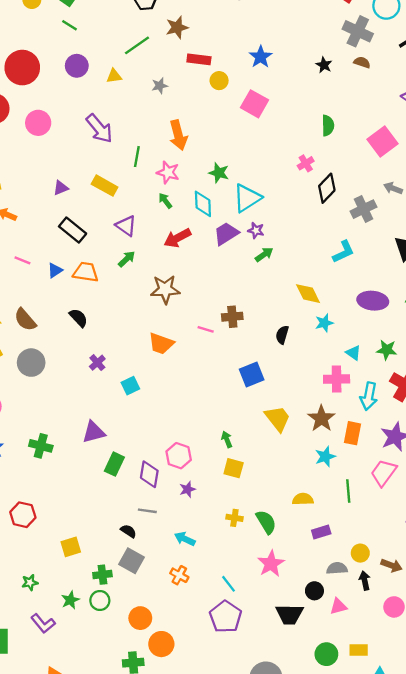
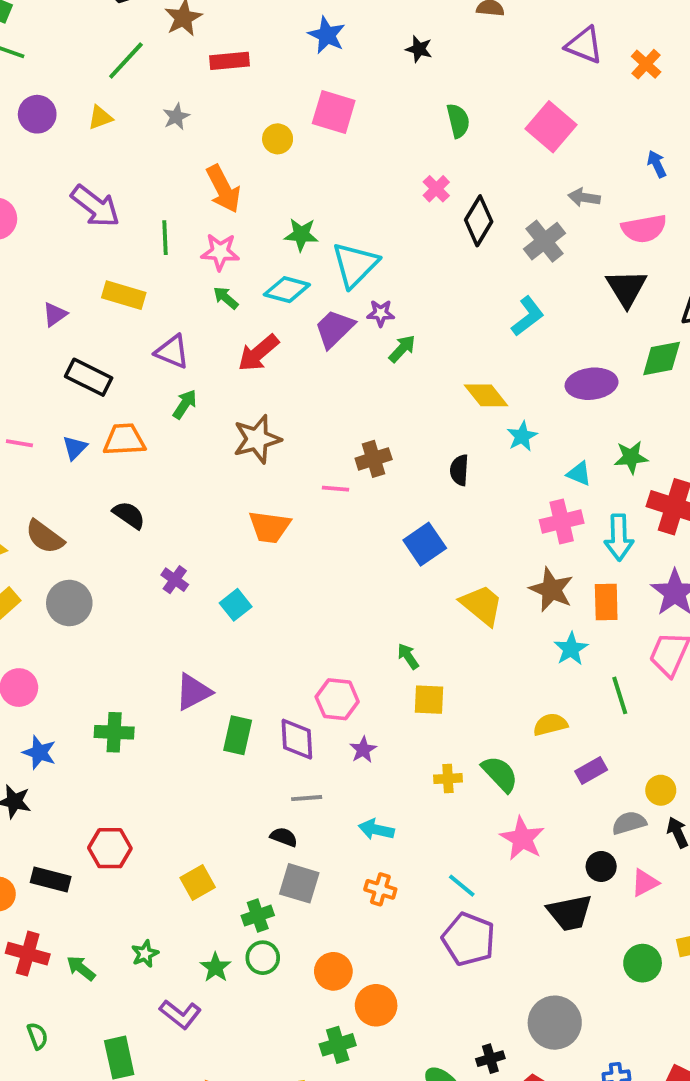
black star: (324, 65) -> (419, 49), moved
yellow circle: (219, 81) -> (278, 139), moved
cyan diamond: (203, 204) -> (287, 290), turned -60

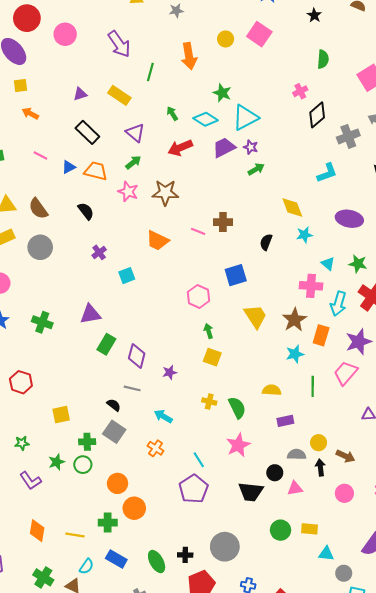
pink star: (220, 252) -> (128, 192), moved
pink hexagon: (337, 699) -> (199, 296), moved

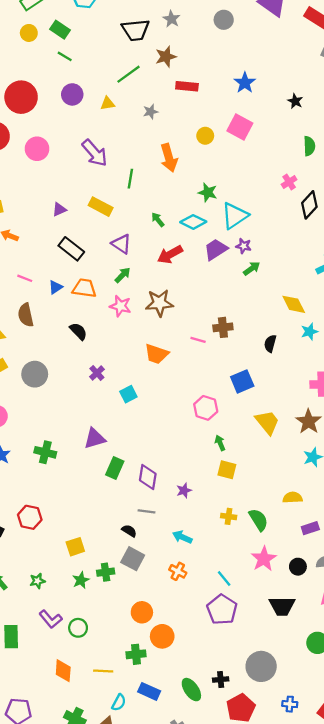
brown semicircle: (38, 209) -> (26, 315), moved, turned 30
green star: (57, 462) -> (81, 580), moved
green circle: (83, 465) -> (78, 628), moved
black circle: (275, 473) -> (298, 567), moved

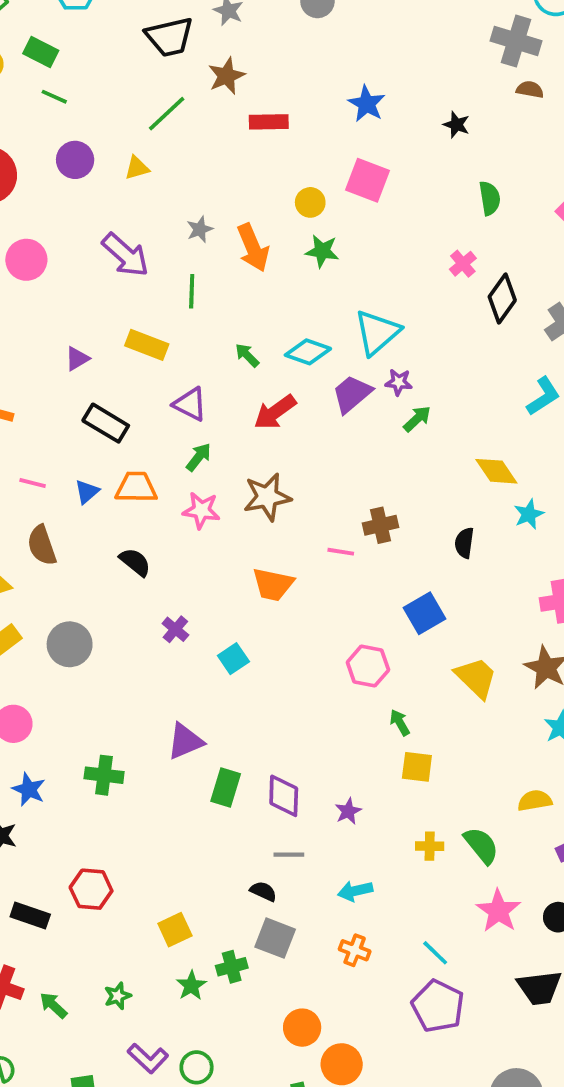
gray star: (151, 112) -> (200, 229), moved
green star: (208, 192) -> (322, 251), moved
cyan arrow: (182, 537) -> (355, 891), turned -30

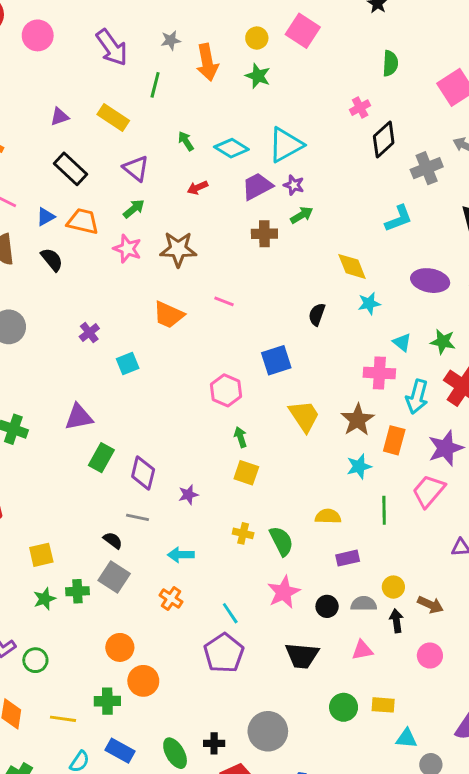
red arrow: (275, 412) -> (197, 188), size x0.6
brown cross: (381, 525) -> (264, 234), moved
black semicircle: (135, 562) -> (52, 260), moved

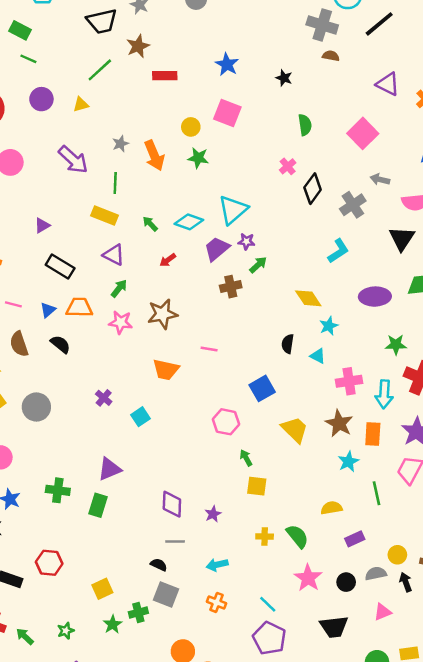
yellow rectangle: (113, 118) -> (105, 215), moved
cyan triangle: (402, 342) -> (318, 356), moved
green rectangle: (101, 458) -> (98, 505), moved

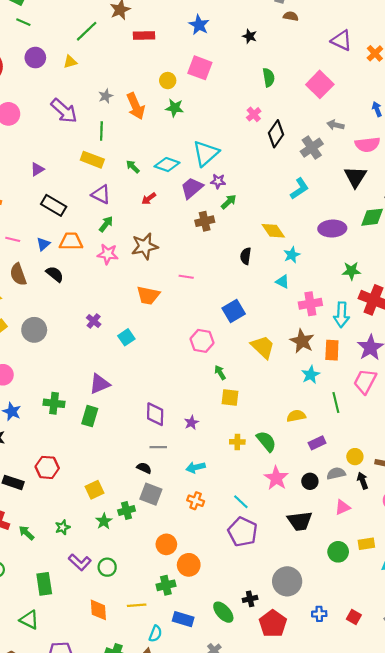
black semicircle: (288, 344) -> (246, 256), moved

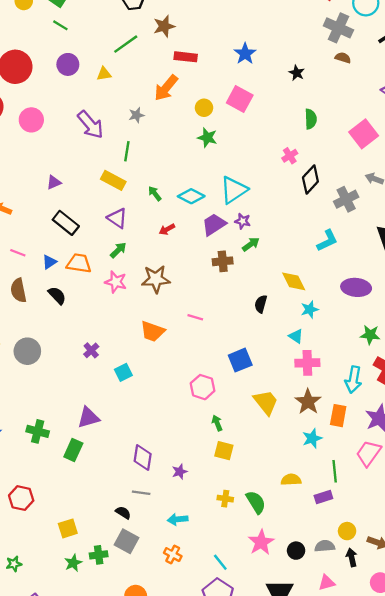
orange arrow: (136, 106) -> (166, 88), moved, turned 55
pink cross: (310, 304) -> (307, 363), moved
purple rectangle: (317, 443) -> (323, 497), moved
green star: (63, 527) -> (14, 564), moved

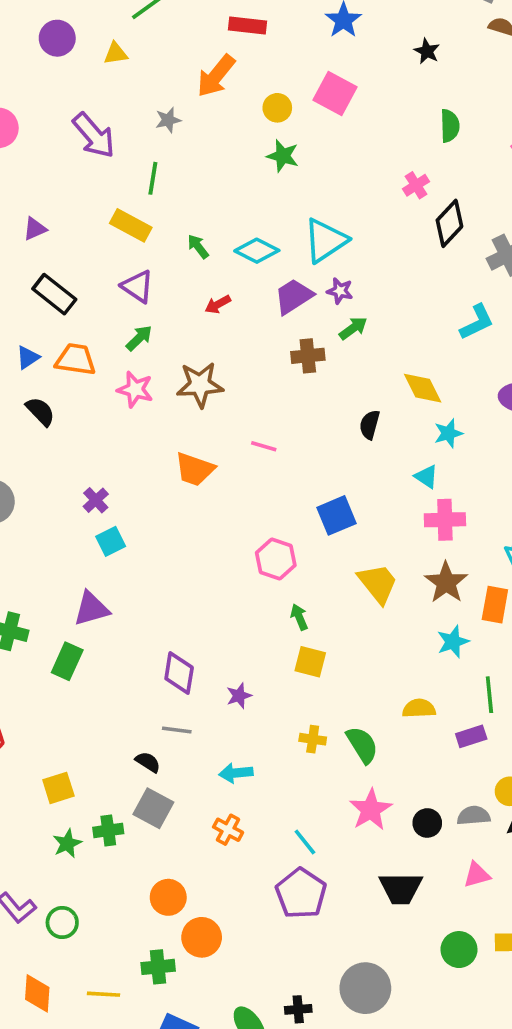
cyan square: (123, 372) -> (111, 541), moved

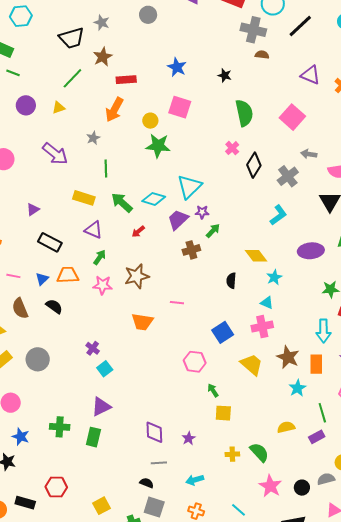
green semicircle: (450, 126) -> (244, 113), size x1.5
green star: (283, 156) -> (158, 146), size x1.4
green line: (153, 178) -> (106, 168), moved
green arrow: (198, 246) -> (122, 203), size x1.6
pink cross: (445, 520) -> (262, 327), moved

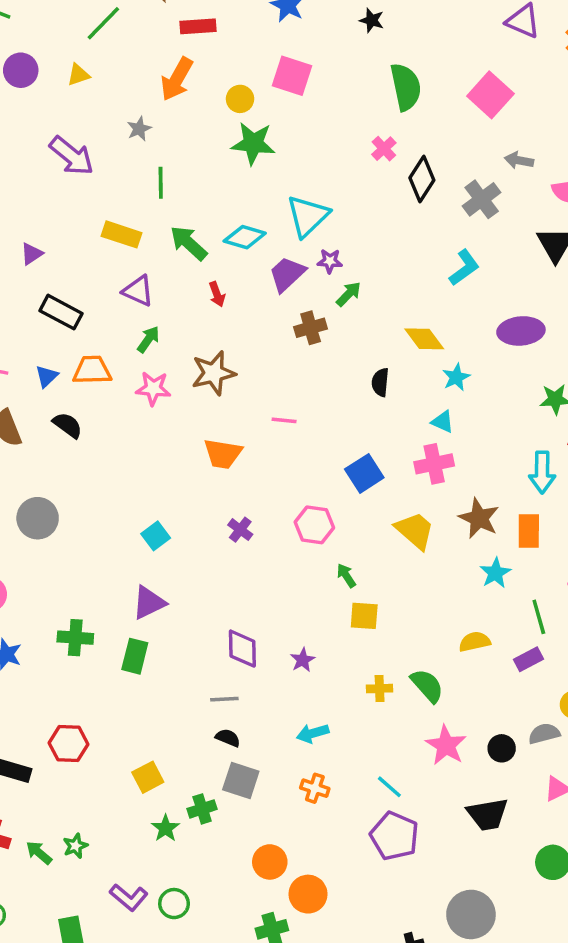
red arrow: (138, 231) -> (217, 294), turned -72
purple cross: (93, 348) -> (240, 530), moved
gray line: (159, 463) -> (224, 699), moved

